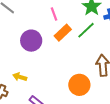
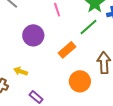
orange rectangle: (63, 33) -> (67, 50), moved

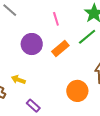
orange rectangle: (67, 50) -> (60, 49), moved

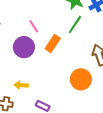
pink line: (56, 19) -> (34, 26), moved

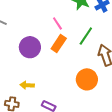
green line: (75, 25) -> (86, 36), moved
pink line: (34, 26) -> (57, 23), moved

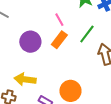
orange circle: (87, 79) -> (70, 91), moved
yellow arrow: (27, 85) -> (25, 79), size x1.5

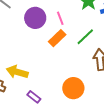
purple circle: (30, 42) -> (35, 18), moved
orange circle: (70, 91) -> (73, 88), moved

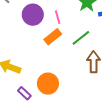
orange circle: (73, 88) -> (48, 84), moved

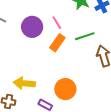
green line: (81, 38) -> (85, 36), turned 36

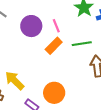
yellow arrow: (24, 83) -> (15, 81), turned 30

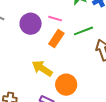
pink line: (56, 26) -> (55, 19), turned -40
yellow arrow: (15, 81) -> (42, 68), moved

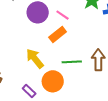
green line: (83, 31) -> (72, 62), moved

